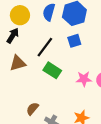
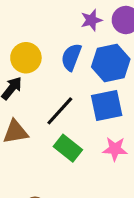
blue square: (74, 41) -> (107, 105), size x1.5
pink star: (84, 79) -> (115, 149), moved

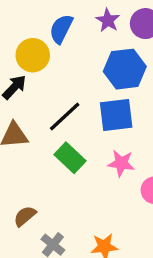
purple star: (91, 20) -> (108, 20), turned -30
blue semicircle: (71, 57) -> (61, 29), moved

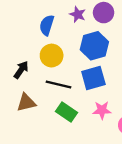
yellow circle: (33, 55) -> (52, 56), moved
black line: (65, 116) -> (59, 84), turned 65

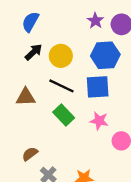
blue semicircle: (47, 25) -> (30, 22), moved
black arrow: (21, 70) -> (34, 52), moved

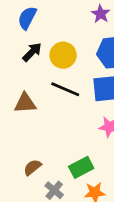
green rectangle: (64, 115) -> (81, 167), moved, turned -72

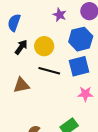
purple star: (101, 14) -> (60, 15), moved

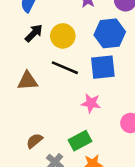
pink star: (85, 94) -> (91, 103), moved

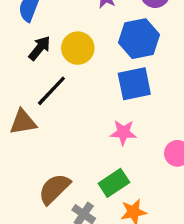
black line: (65, 68) -> (51, 91), moved, turned -64
brown triangle: (28, 81) -> (23, 122), moved
brown semicircle: (35, 141) -> (54, 189), size x1.5

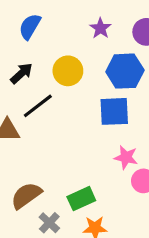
black arrow: (40, 48) -> (21, 73), moved
pink star: (123, 133) -> (126, 157), moved

